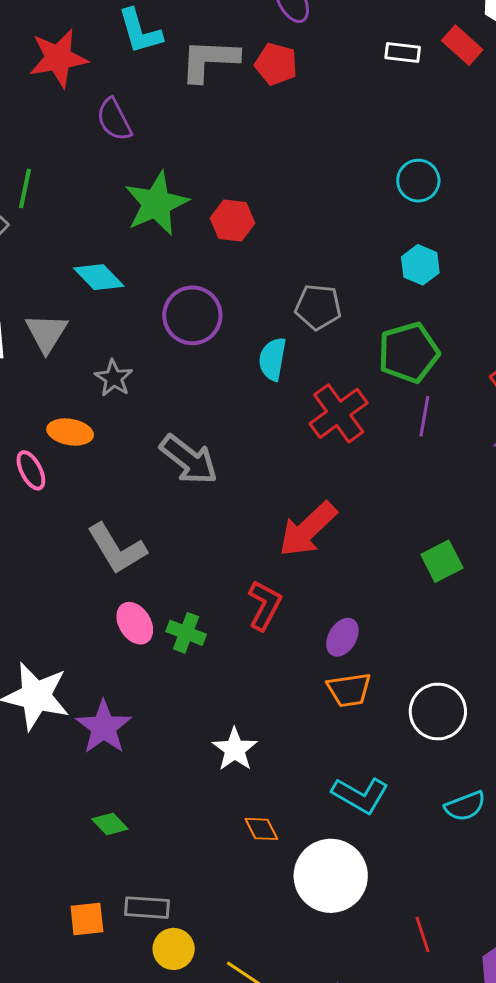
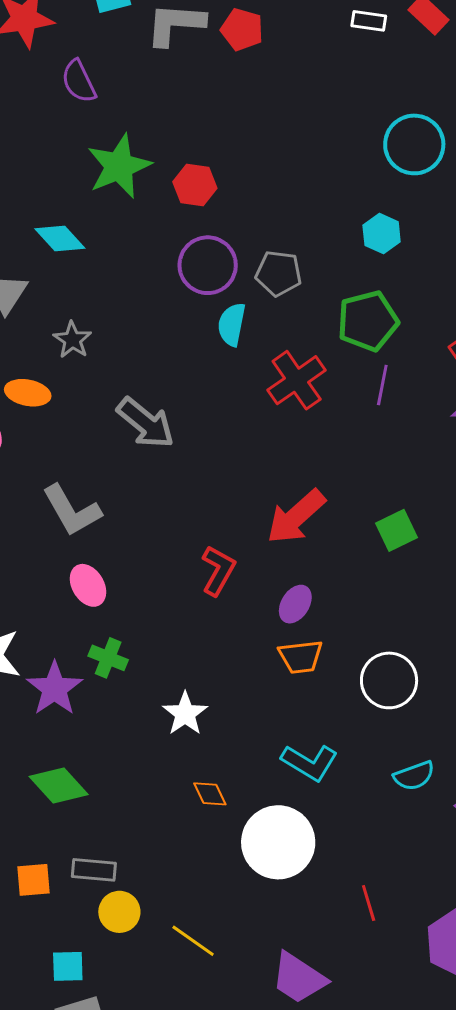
cyan circle: (418, 181) -> (414, 144), moved, size x1.4
purple circle: (192, 315) -> (208, 265), moved
red arrow: (308, 529) -> (296, 517), moved
green cross: (186, 633) -> (108, 658), moved
green diamond: (110, 824) -> (59, 785), size x1.6

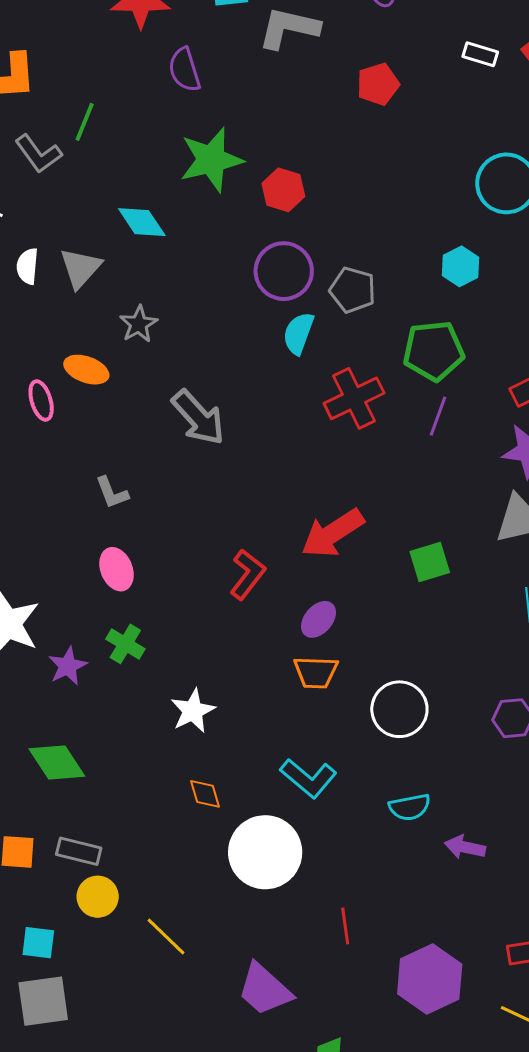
red pentagon: (242, 29) -> (378, 84), moved, turned 30
gray L-shape: (72, 510) -> (112, 493), size x0.6
purple star: (55, 689) -> (68, 666), size x0.7

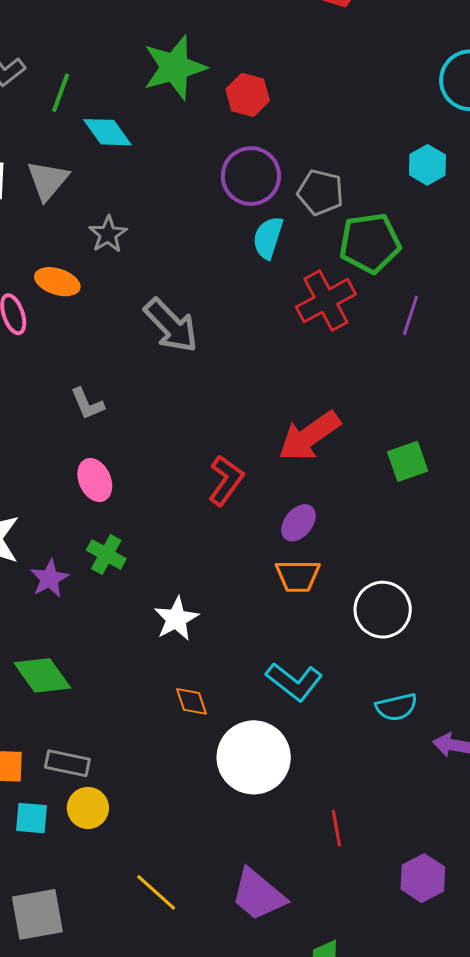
green line: (85, 122) -> (61, 93), moved
green pentagon: (434, 351) -> (370, 243), moved
yellow line: (166, 937) -> (156, 892), moved
cyan square: (38, 943) -> (32, 818), moved
purple hexagon: (430, 979) -> (423, 878), size x0.7

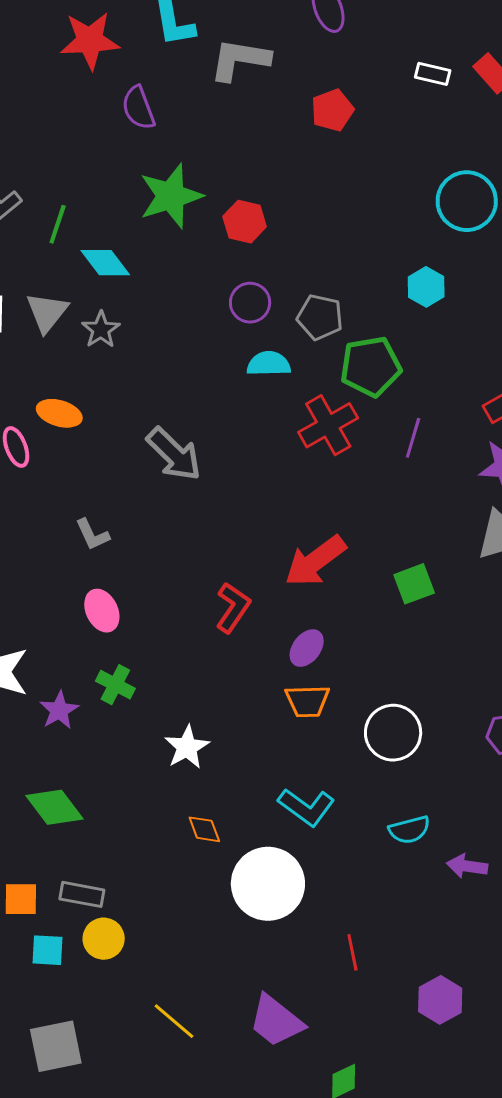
purple circle: (251, 176) -> (250, 303), size x0.7
gray star: (108, 234) -> (101, 330), moved
cyan semicircle: (268, 238) -> (269, 364), turned 72

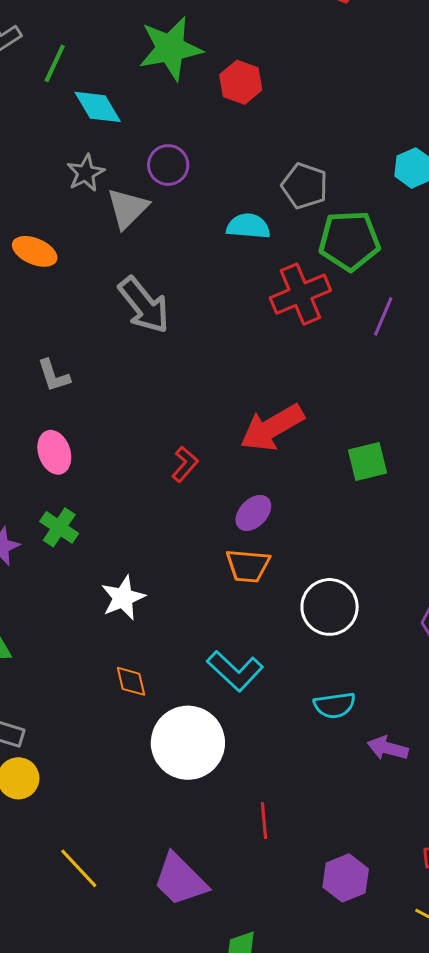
purple circle: (250, 303) -> (168, 165), moved
gray triangle: (47, 312) -> (128, 208), moved
red L-shape: (233, 608) -> (185, 464), size x0.7

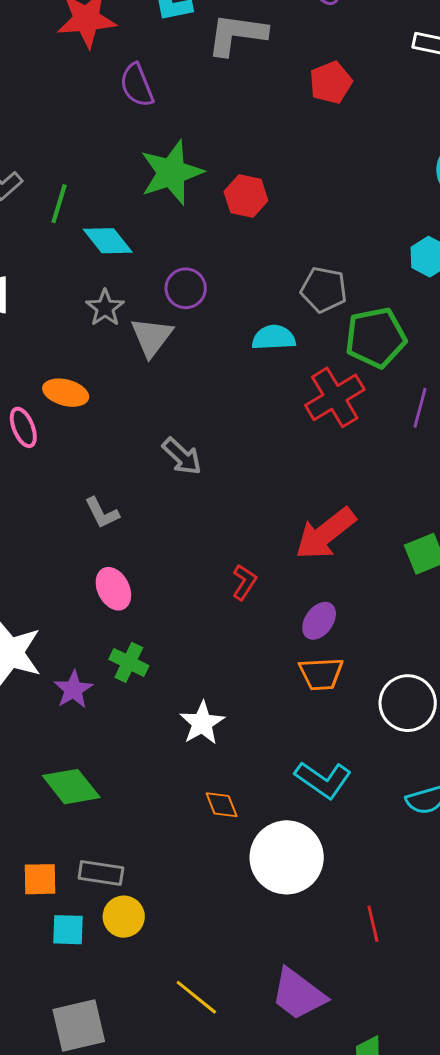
gray arrow: (144, 305) -> (182, 456), moved, size x0.7

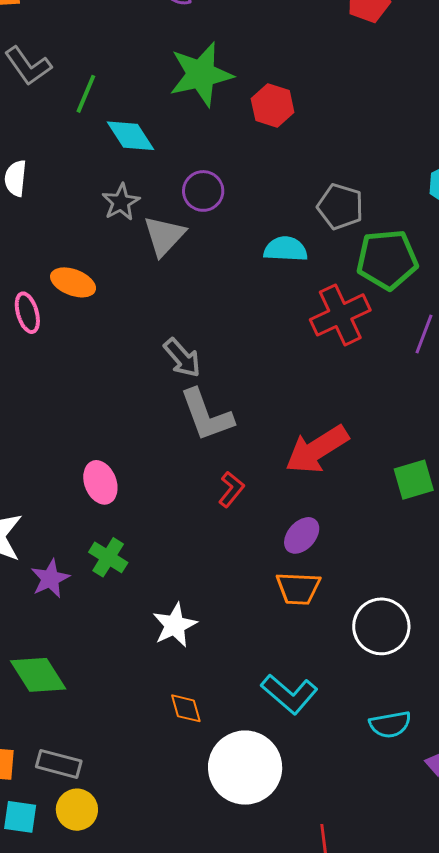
gray L-shape: (102, 513) -> (206, 415), moved, size x1.6

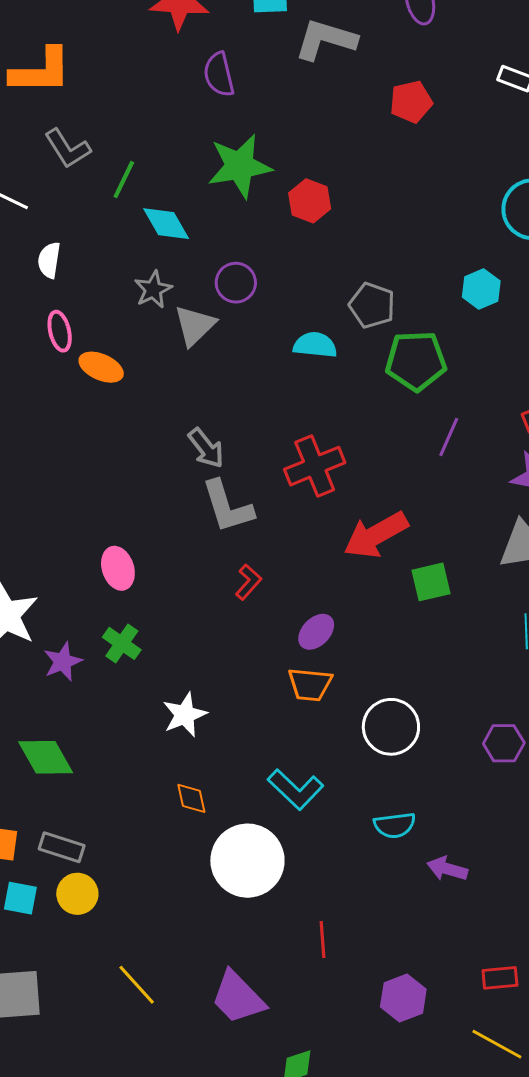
pink ellipse: (27, 313) -> (60, 331), moved
red cross: (340, 315) -> (315, 466), moved
red arrow: (317, 449) -> (376, 535), moved

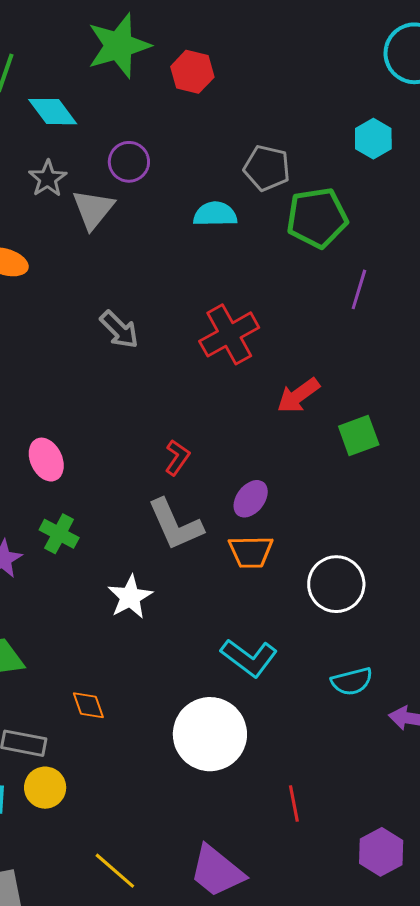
gray L-shape: (227, 507) -> (175, 525), moved
red arrow: (376, 535) -> (298, 395), size x0.7
orange diamond: (191, 798) -> (88, 705), moved

